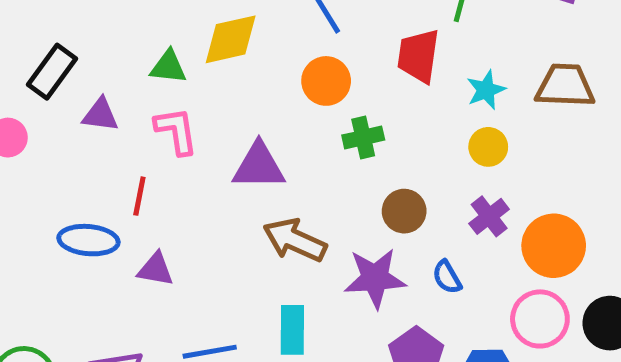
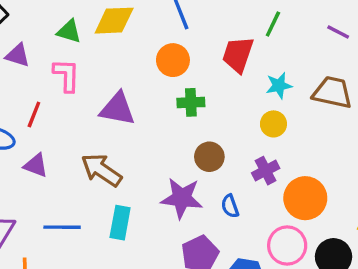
brown arrow: (295, 240) -> (101, 170), moved

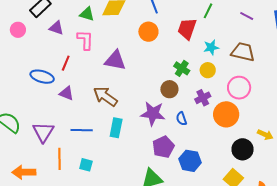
green cross: (191, 102) -> (182, 68), moved, turned 35
pink circle: (287, 246) -> (239, 88), moved

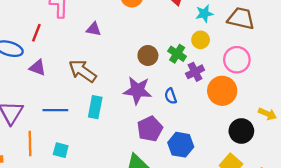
purple triangle: (115, 60) -> (94, 29), size x0.6
green cross: (182, 68) -> (177, 54), moved
brown circle: (169, 89) -> (148, 55), moved

